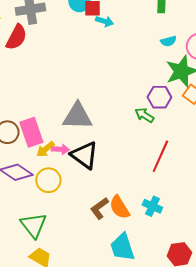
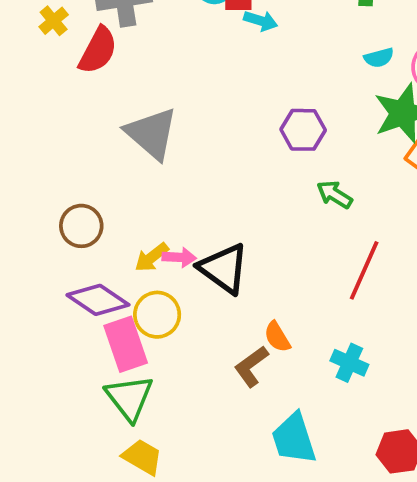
purple hexagon: (159, 97) -> (303, 130), moved
gray triangle: (77, 116) -> (152, 134), moved, turned 40
pink rectangle: (31, 132) -> (126, 344), moved
orange semicircle: (119, 207) -> (277, 337), moved, size x0.7

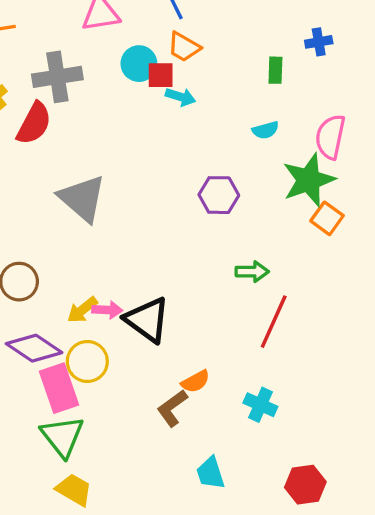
cyan semicircle: (379, 58) -> (265, 130), moved
green arrow: (335, 195) -> (252, 272), moved, turned 148
orange semicircle: (277, 337) -> (196, 381), turned -88
cyan trapezoid: (294, 439) -> (210, 473), size x0.7

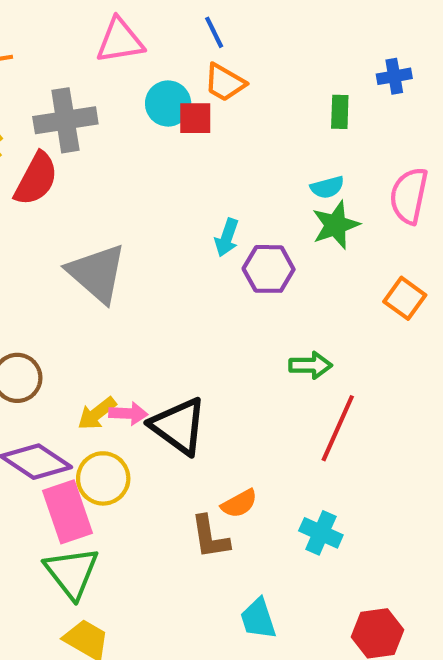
cyan arrow: (181, 97) -> (227, 238), moved, turned 92
green star: (309, 180) -> (336, 225), moved, size x0.7
brown L-shape: (172, 408) -> (210, 537), turned -63

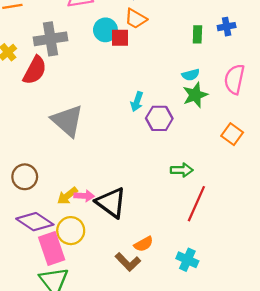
blue cross: (394, 76) -> (227, 27), moved
brown L-shape: (210, 537) -> (128, 262), turned -35

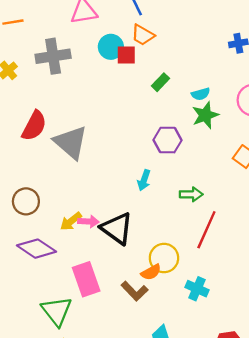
green rectangle: (197, 34) -> (160, 82), moved, turned 42
red semicircle: (35, 70) -> (34, 126), moved
cyan arrow: (137, 102) -> (144, 180), moved
yellow circle: (71, 231) -> (164, 258), moved
pink rectangle: (52, 249) -> (86, 279), moved

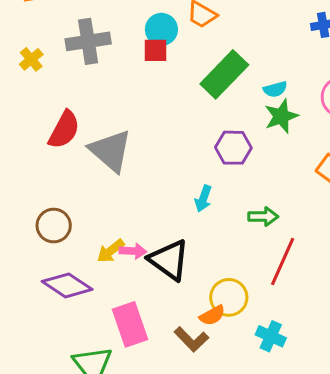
red square: (126, 55) -> (155, 50), moved
green rectangle: (160, 82) -> (224, 74), size x2.0

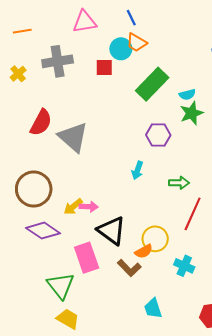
cyan circle: (161, 29) -> (121, 49), moved
brown circle: (54, 226) -> (34, 189), size x1.5
black triangle: (169, 260) -> (112, 231), moved

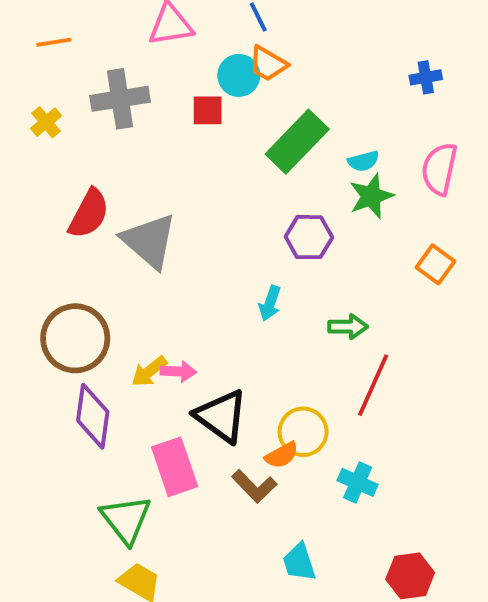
purple diamond: (43, 231) -> (93, 416), turned 64

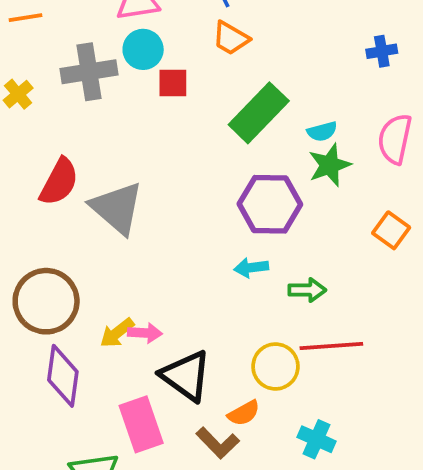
cyan circle: (239, 75) -> (143, 49), moved
purple hexagon: (309, 237) -> (270, 204), size x1.4
cyan arrow: (270, 303) -> (251, 268), moved, turned 64
red line: (373, 385) -> (331, 346), turned 62
yellow circle: (303, 432) -> (275, 366), moved

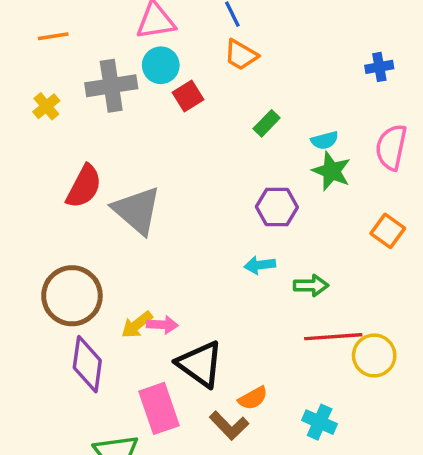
red square: (173, 83) -> (188, 96), turned -32
green rectangle: (259, 113) -> (267, 123), size x0.5
green star: (330, 165) -> (331, 171), turned -30
purple hexagon: (270, 204) -> (277, 207), size x0.7
yellow circle: (275, 366) -> (374, 355), moved

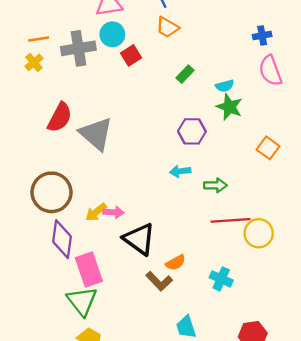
orange line: (53, 36) -> (39, 39), moved
pink semicircle: (391, 147) -> (270, 71), moved, turned -32
pink rectangle: (159, 408) -> (89, 270), moved

